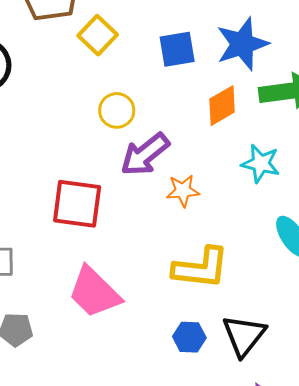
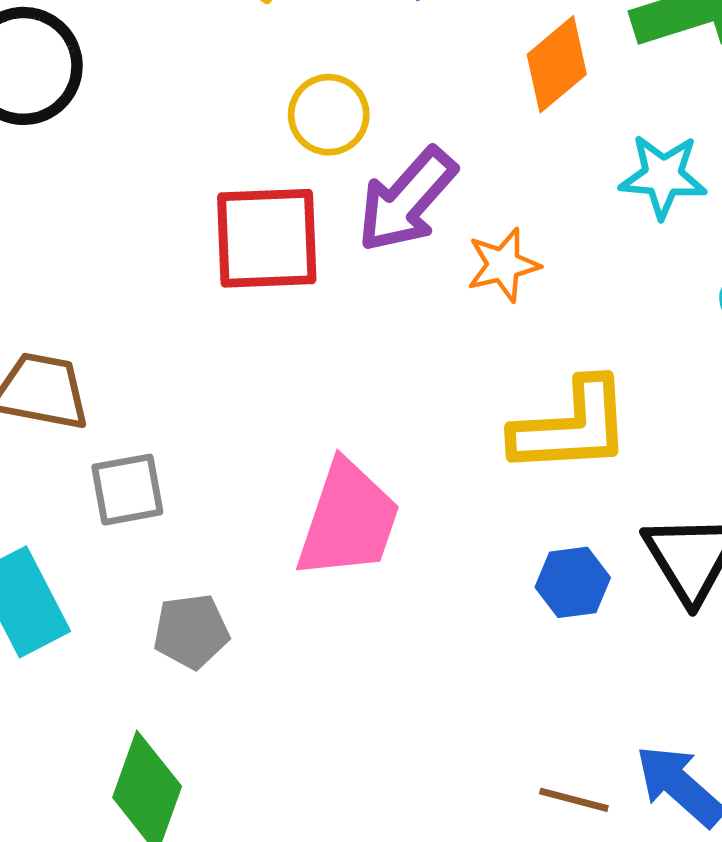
red square: (77, 204) -> (267, 238), moved
pink trapezoid: (94, 292) -> (348, 520), turned -106

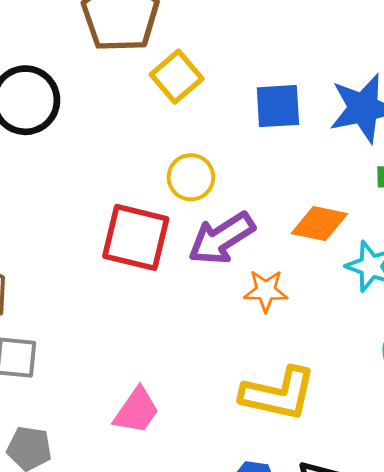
orange diamond: (557, 64) -> (319, 224), moved, turned 36
pink trapezoid: (348, 520) -> (136, 411), size x0.7

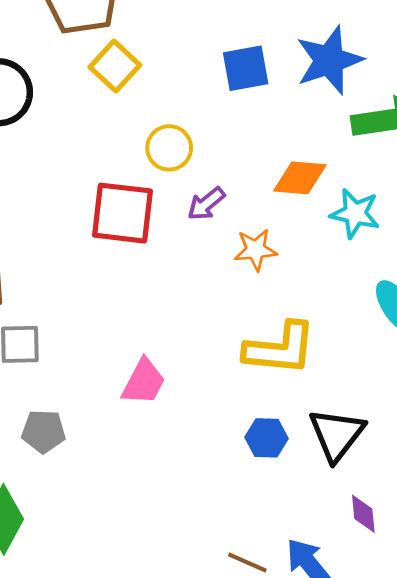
yellow square: (177, 77) -> (115, 66), moved
purple arrow: (221, 238) -> (206, 204), size x0.6

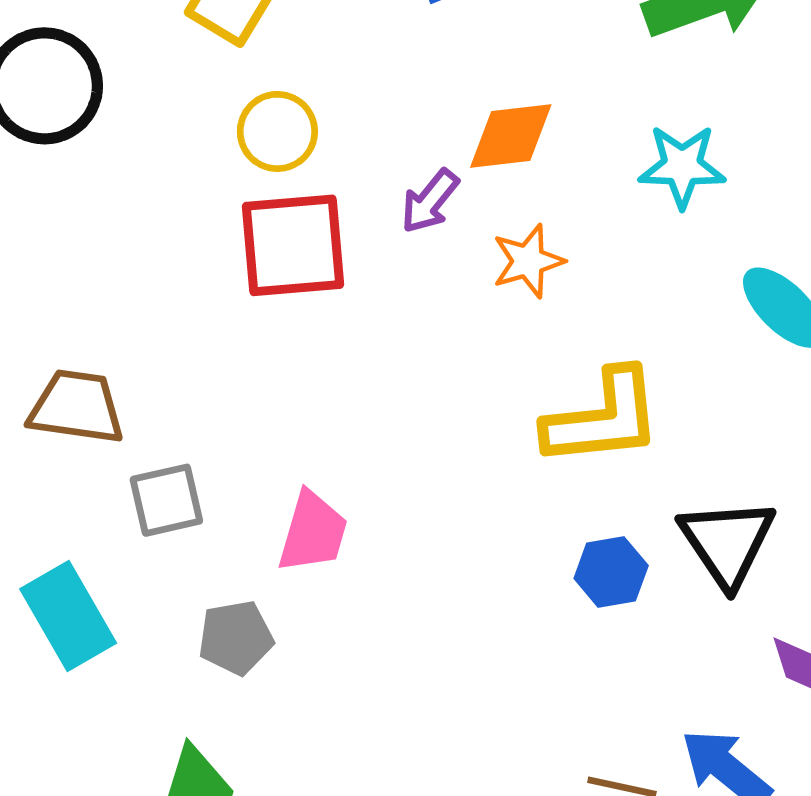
yellow circle: (169, 148) -> (277, 131), moved
orange diamond: (300, 178) -> (511, 136), moved
pink trapezoid: (144, 382) -> (313, 532), moved

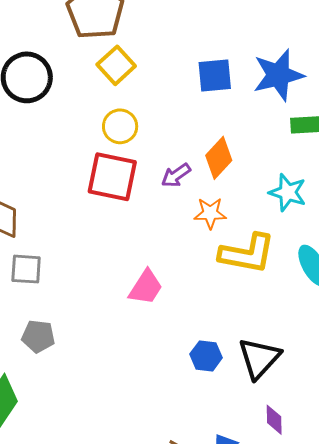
orange diamond: (511, 136) -> (219, 158), turned -57
yellow L-shape: (603, 418) -> (247, 254), moved
pink trapezoid: (313, 532) -> (146, 287), moved

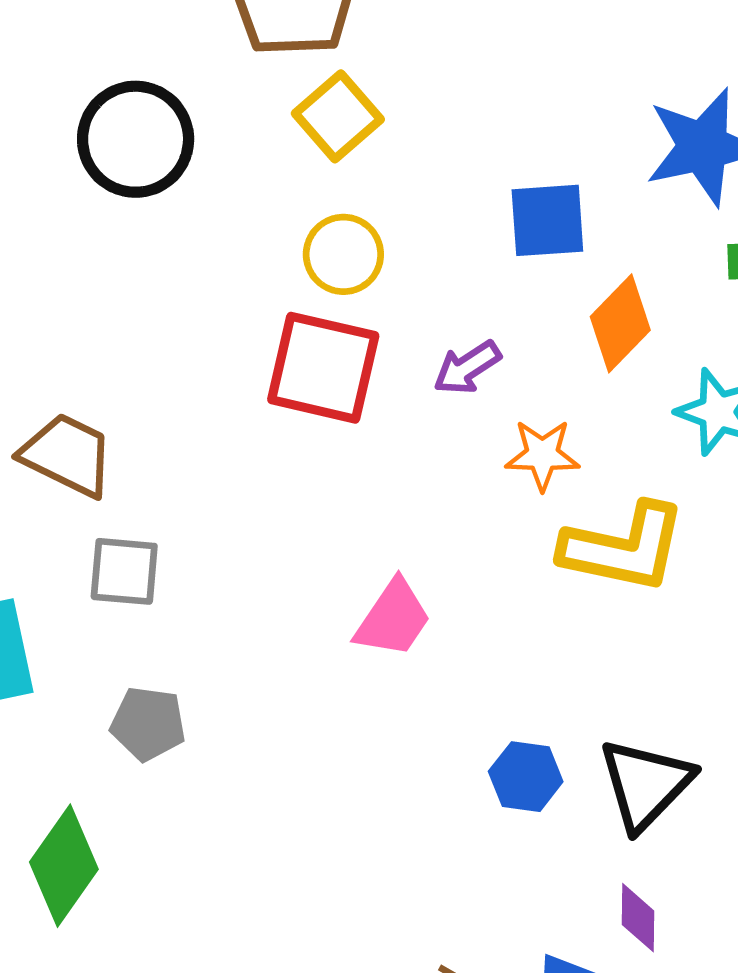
blue square: (215, 76) -> (547, 220), moved
orange diamond: (219, 158) -> (620, 323), moved
purple diamond: (274, 420) -> (638, 918), moved

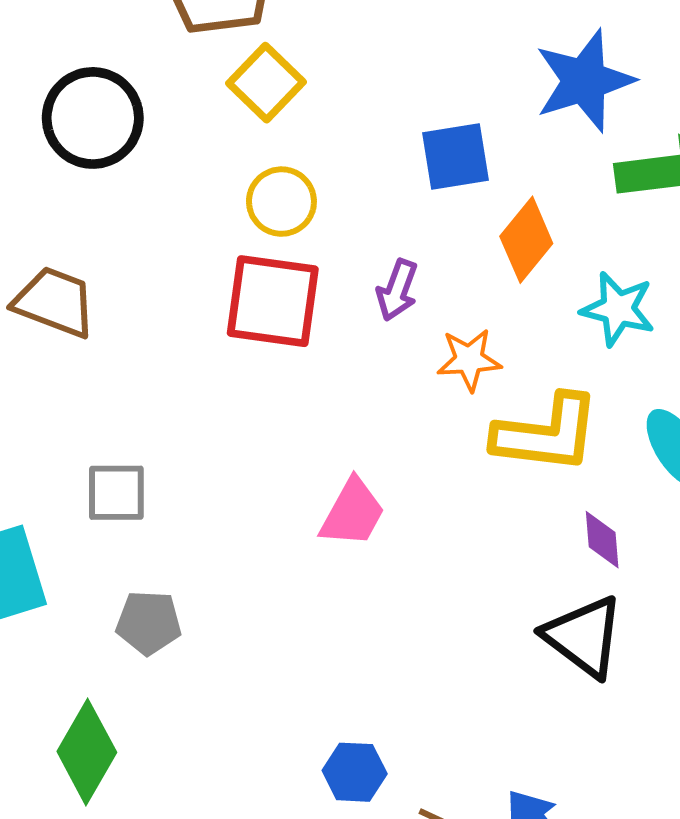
purple arrow: (467, 368) -> (397, 290), turned -32
brown trapezoid: (67, 455) -> (55, 302), moved
blue hexagon: (526, 777) -> (355, 772), moved
black triangle: (645, 784) -> (584, 637), turned -32
purple diamond: (638, 918) -> (602, 540), moved

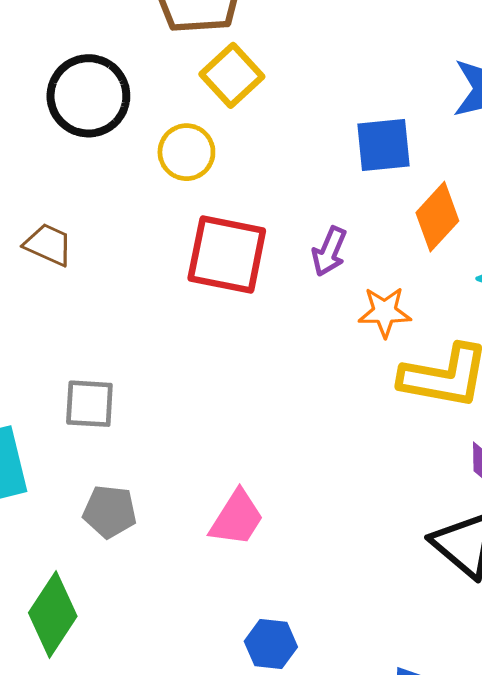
yellow circle: (281, 202) -> (186, 152), moved
brown trapezoid: (55, 302) -> (48, 245), size x0.7
pink trapezoid: (353, 513) -> (237, 518), moved

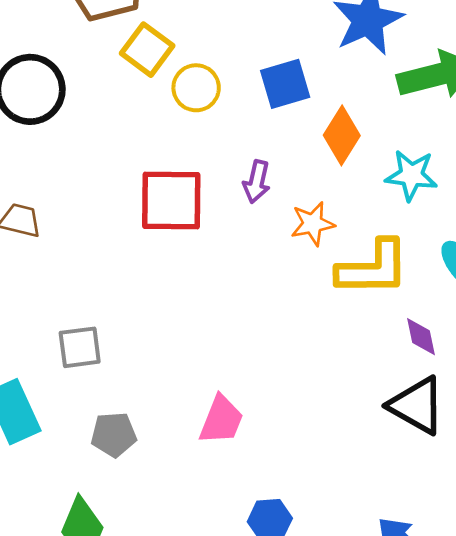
yellow circle: (186, 152) -> (196, 88), moved

